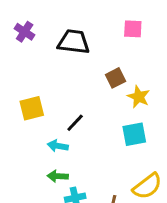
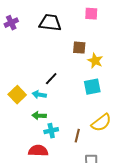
purple cross: (25, 32) -> (11, 23), moved, turned 32
brown square: (115, 78) -> (79, 48), turned 32
yellow square: (32, 108) -> (17, 95), moved, turned -30

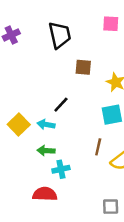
black trapezoid: (50, 23) -> (60, 35), turned 70
brown square: (79, 48) -> (83, 67), moved
brown line: (77, 136) -> (98, 147), moved

